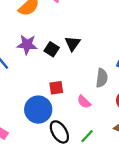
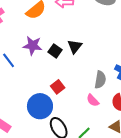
red square: (56, 88) -> (58, 87), turned -32
pink semicircle: (84, 102) -> (93, 100), moved

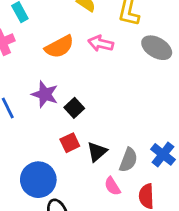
black triangle: (75, 46) -> (97, 152), moved
red square: (58, 87) -> (70, 143), moved

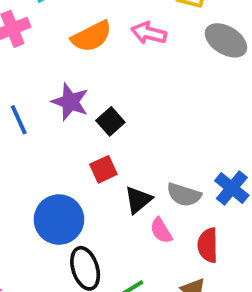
black triangle: (97, 152) -> (138, 200), moved
gray semicircle: (128, 160) -> (184, 195), turned 85

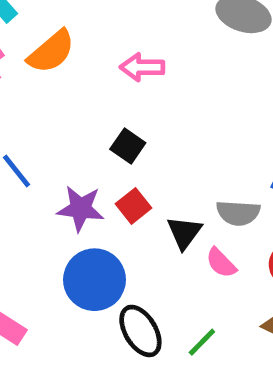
pink arrow: (149, 33) -> (142, 67), moved
orange semicircle: (92, 36) -> (51, 52), moved
purple star: (70, 102) -> (81, 208), moved

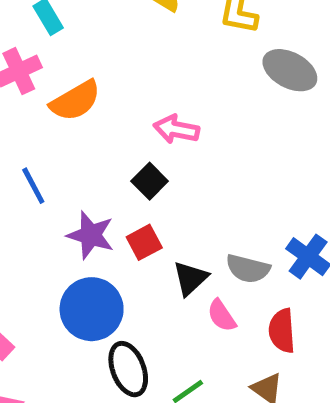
orange semicircle: (51, 52) -> (75, 101), moved
pink arrow: (142, 67) -> (176, 129), moved

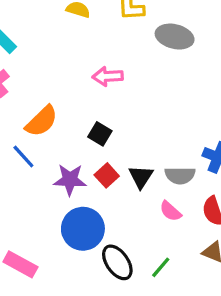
orange semicircle: (75, 101) -> (42, 121), moved
pink arrow: (176, 129) -> (108, 76), moved
black triangle: (190, 278) -> (141, 177), moved

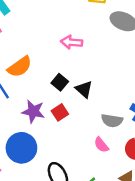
black triangle: (141, 177) -> (84, 89), moved, turned -30
blue circle: (83, 229) -> (21, 148), moved

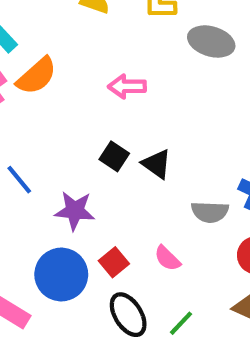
orange semicircle: (20, 67) -> (37, 76), moved
red square: (60, 112) -> (114, 262), moved
pink semicircle: (101, 145) -> (167, 258), moved

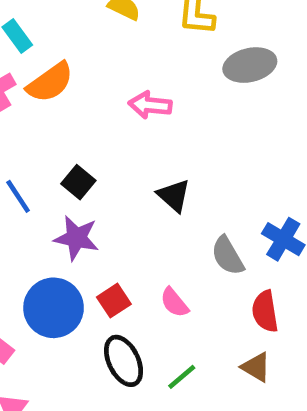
gray ellipse: (211, 41) -> (250, 65), turned -36
black square: (114, 156) -> (78, 182), moved
gray semicircle: (210, 212) -> (228, 256), turned 51

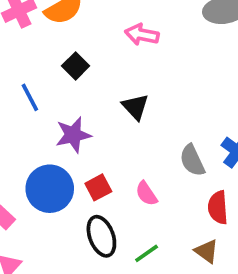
black square: (78, 182) -> (76, 66), moved
black triangle: (174, 196) -> (135, 107), moved
purple star: (76, 238) -> (73, 135), turned -30

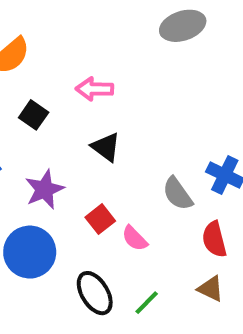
pink arrow: (142, 35) -> (94, 89), moved
red square: (98, 187) -> (100, 219), moved

